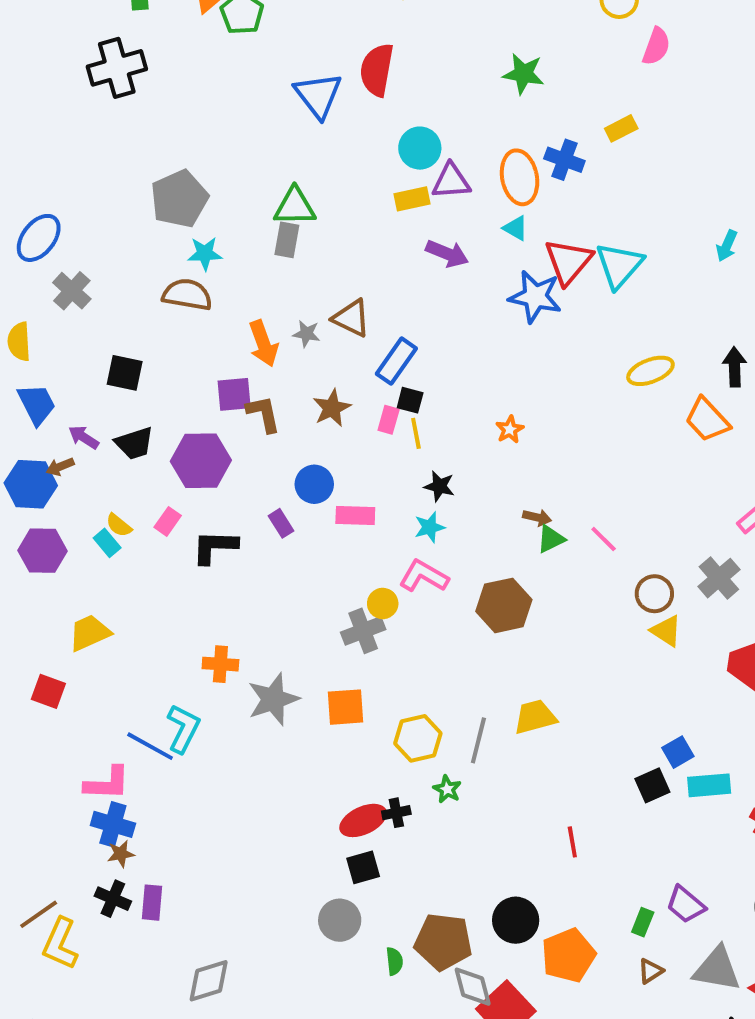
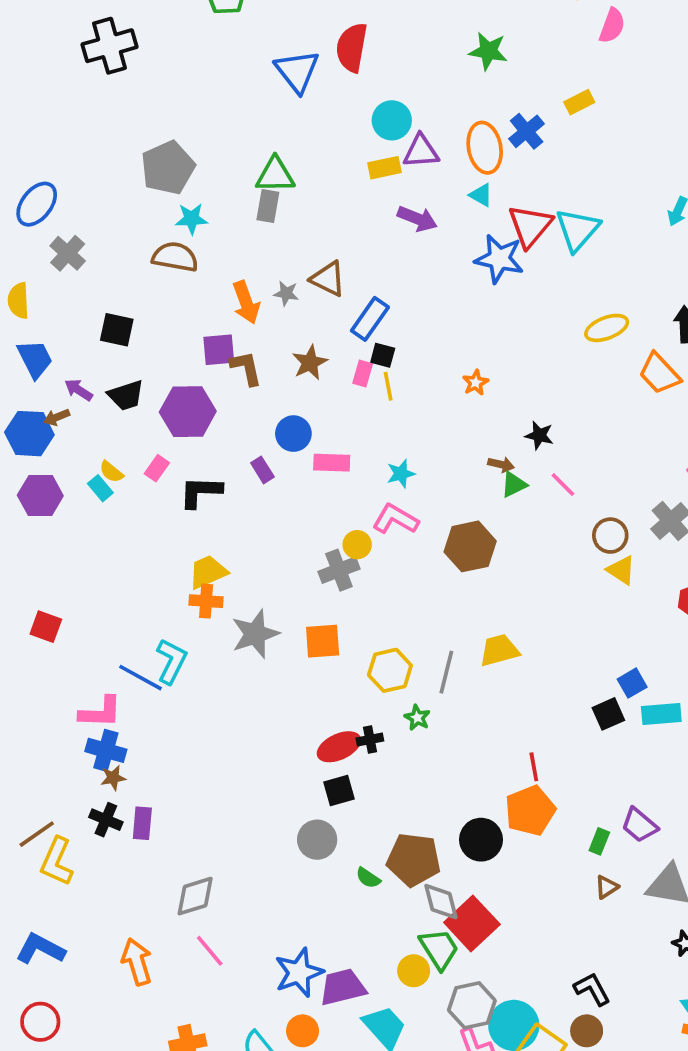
blue cross: (564, 160) -> (527, 131), turned 30
black star: (439, 486) -> (539, 435), moved
yellow trapezoid: (89, 633) -> (208, 572), moved
orange pentagon: (568, 955) -> (530, 811), moved
green semicircle: (394, 961) -> (368, 878), turned 130

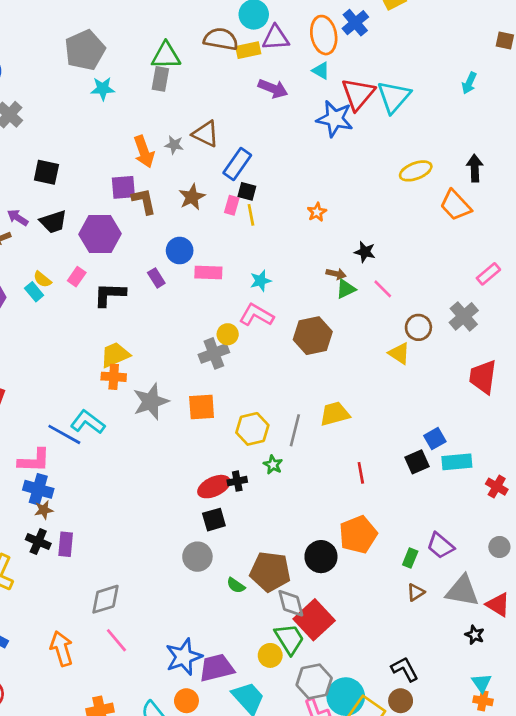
brown semicircle: (175, 257) -> (221, 39), moved
yellow triangle: (621, 570) -> (399, 353), moved
cyan L-shape: (171, 661) -> (88, 422), turned -80
red line: (534, 767) -> (361, 473), moved

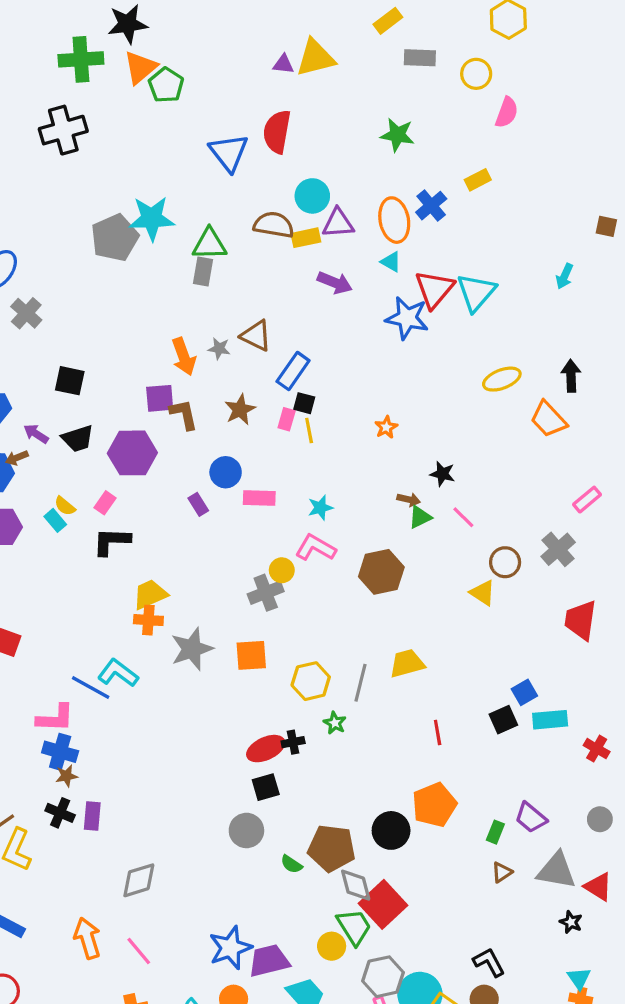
cyan star: (103, 89) -> (152, 218), moved, size x1.6
black L-shape: (110, 294) -> (111, 541), moved
pink line: (116, 640) -> (139, 951), moved

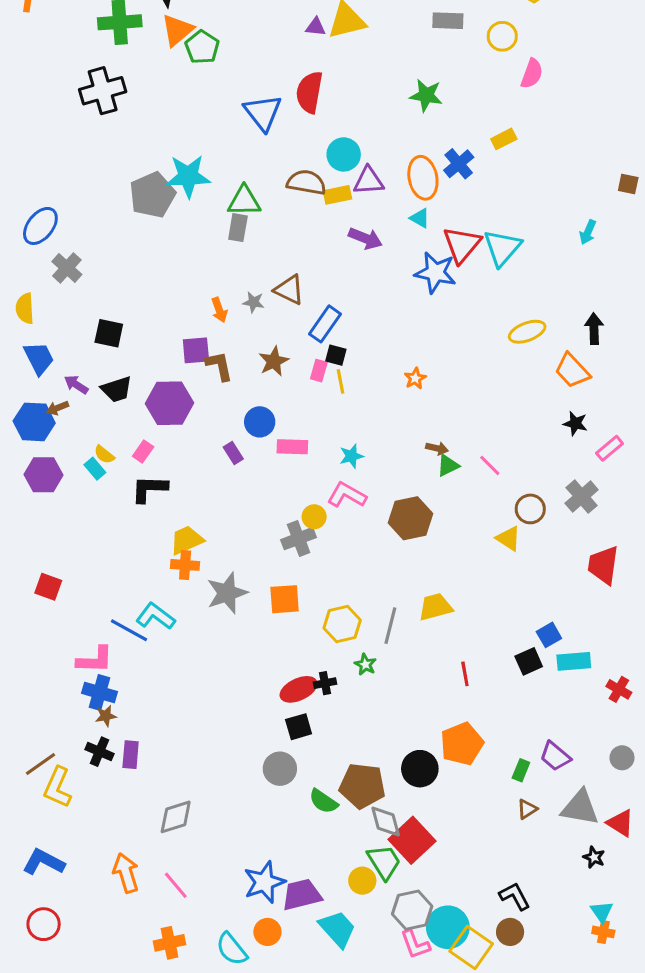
orange arrow: (184, 357) -> (219, 310), size x0.7
black star: (442, 474) -> (575, 423), moved
green semicircle: (291, 864) -> (323, 801), size x1.4

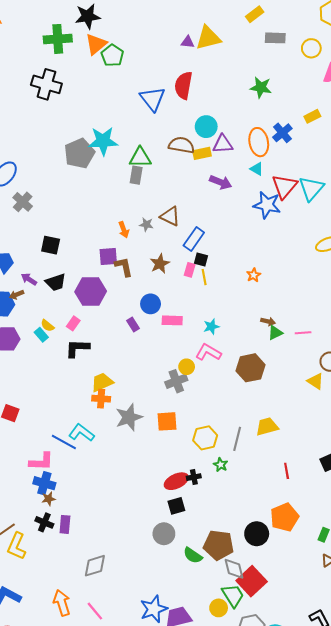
black cross: (103, 91) -> (46, 84), turned 32
pink line: (490, 465) -> (303, 333), turned -49

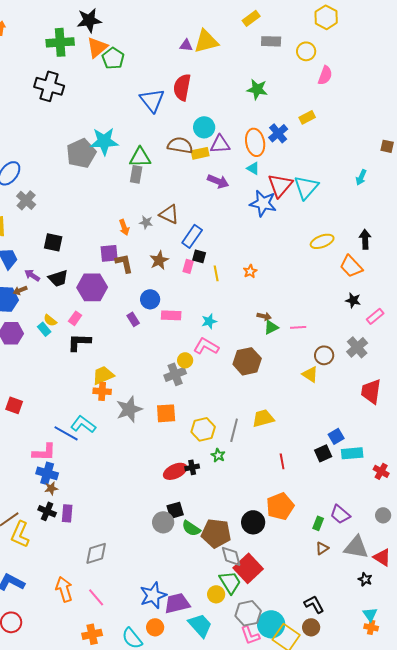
yellow line: (204, 277) -> (216, 273), moved
black square: (176, 506) -> (175, 510), moved
green semicircle: (193, 555) -> (191, 528), moved

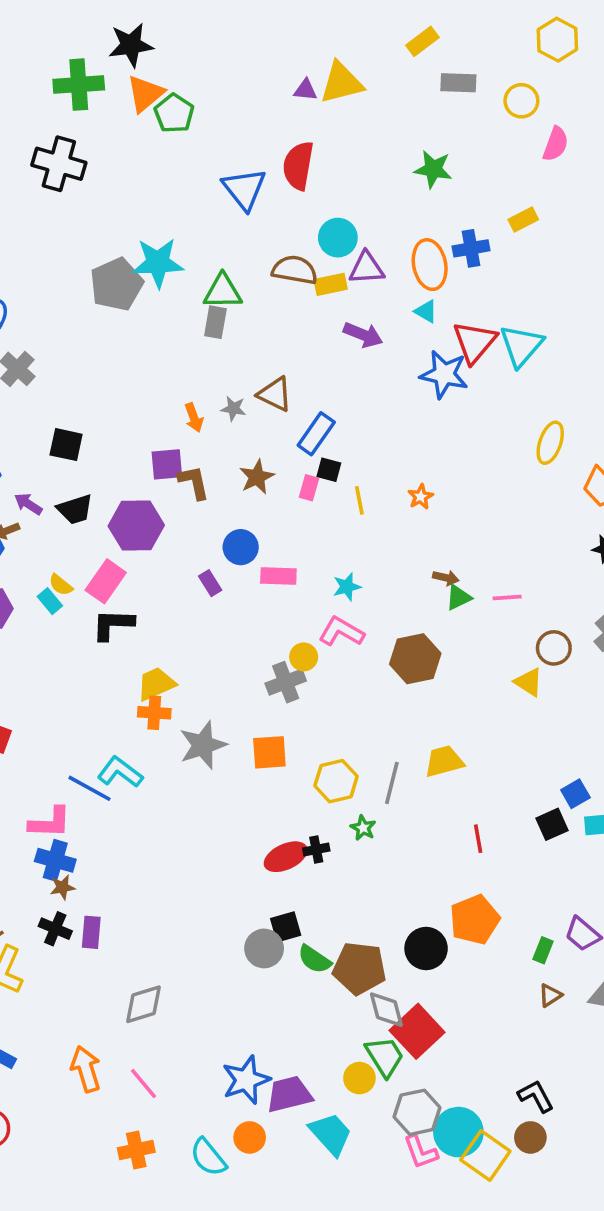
blue cross: (278, 133) -> (471, 248), turned 30
yellow ellipse: (322, 241) -> (550, 443), turned -50
pink rectangle: (75, 318) -> (106, 581), size x1.6

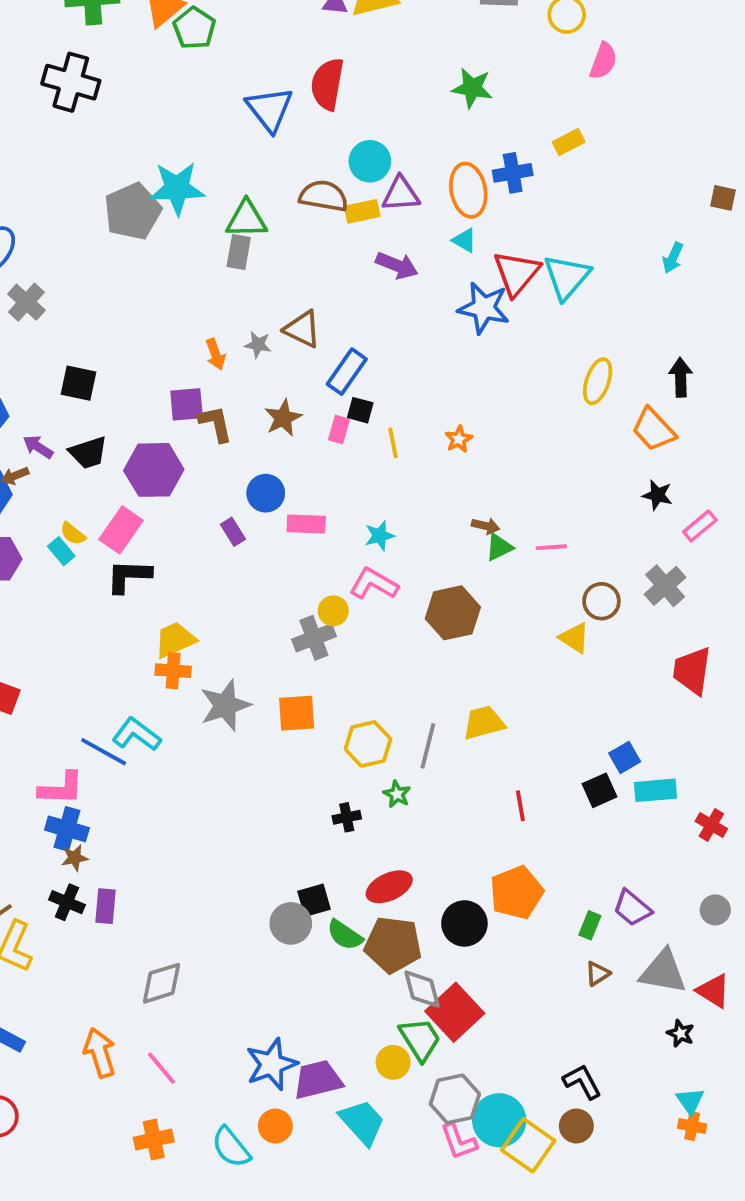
red ellipse: (286, 857) -> (389, 887), moved

